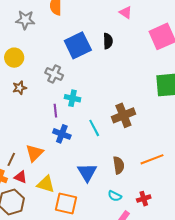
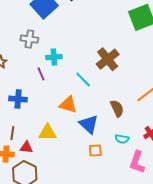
blue cross: (62, 134) -> (18, 99), moved
orange triangle: (35, 153) -> (68, 105), moved, turned -42
yellow triangle: (46, 184) -> (48, 133), moved
orange square: (66, 203) -> (95, 151), moved, size x0.6

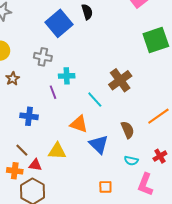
brown line: (12, 133) -> (22, 150), turned -56
orange square: (95, 151) -> (105, 187), moved

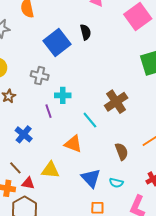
blue cross: (29, 116) -> (24, 134), turned 30
blue triangle: (99, 144) -> (91, 178), moved
cyan semicircle: (131, 161) -> (116, 183), moved

